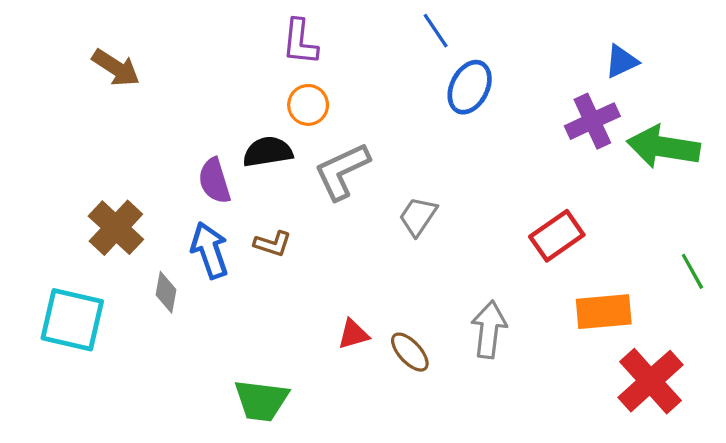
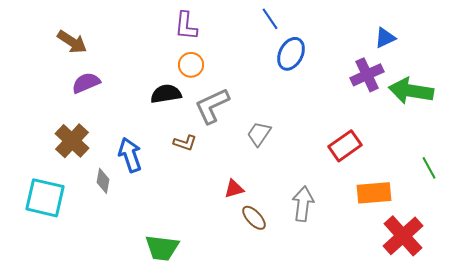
purple semicircle: (214, 181) -> (86, 83), moved, turned 84
brown L-shape: (273, 244) -> (185, 143), moved
red triangle: (353, 334) -> (234, 189), moved

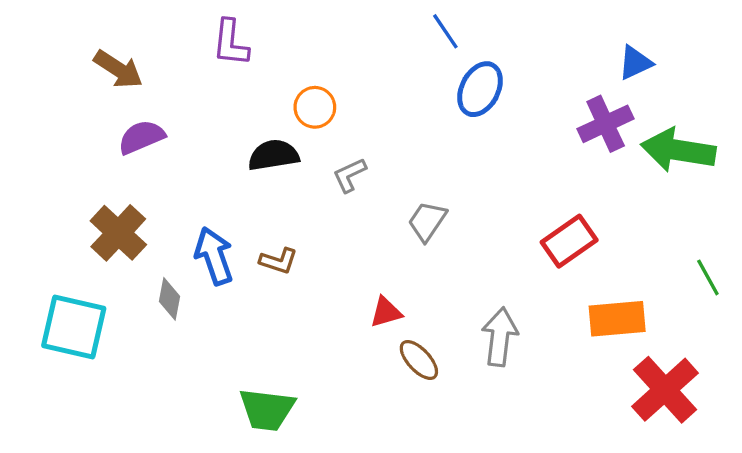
purple L-shape: (186, 26) -> (231, 43), moved
gray L-shape: (212, 106) -> (350, 175), size x0.6
brown L-shape: (185, 143) -> (279, 261), moved

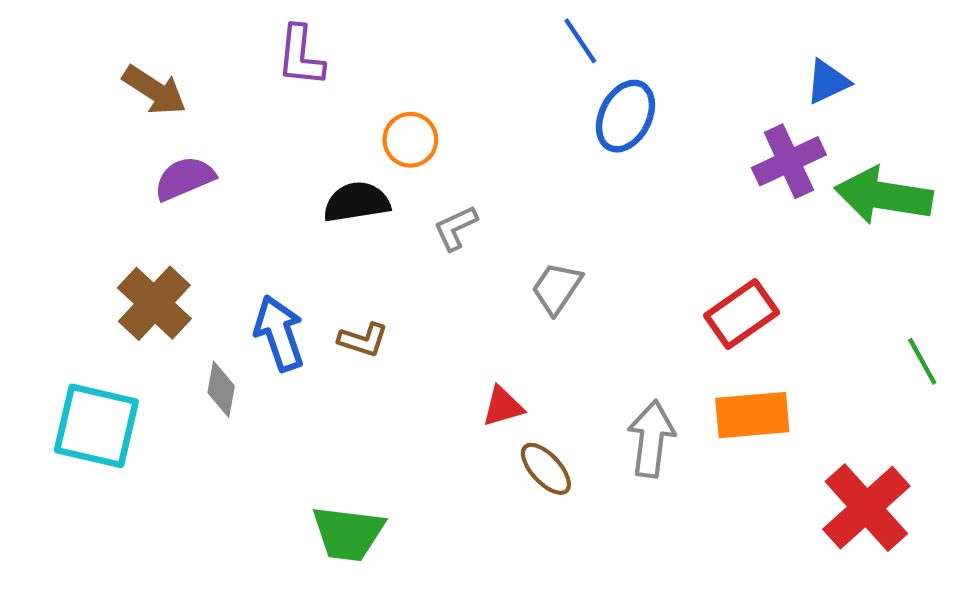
orange rectangle: (617, 319) -> (752, 415), moved

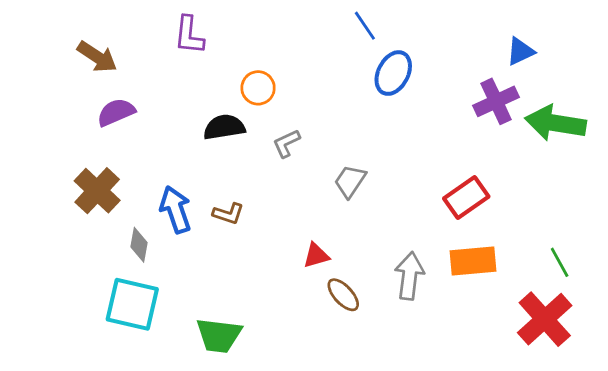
green line: (922, 361) -> (560, 262), moved
cyan square: (96, 426) -> (132, 304), moved

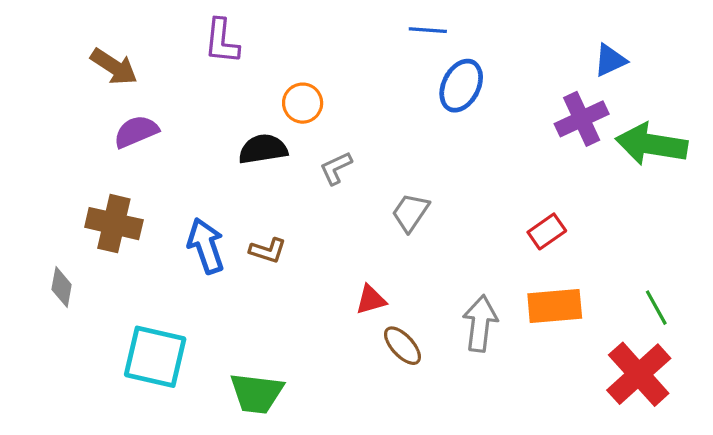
blue line: (365, 26) -> (428, 30), turned -52
brown cross: (97, 191) -> (114, 224), turned -30
red rectangle: (466, 197) -> (547, 231), size x0.7
gray diamond: (139, 245) -> (62, 287), moved

